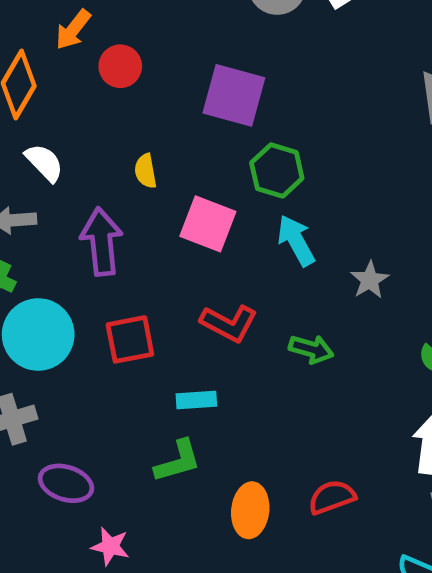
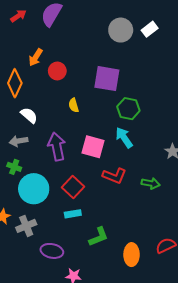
yellow semicircle: (146, 171) -> (74, 105), moved
pink square: (208, 224) -> (93, 147), moved
cyan arrow: (296, 241) -> (124, 138), moved
red square: (130, 339) -> (73, 187), turned -30
cyan rectangle: (196, 400) -> (73, 214), moved

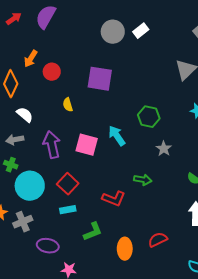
green hexagon: (128, 109) -> (149, 117), moved
red L-shape: (114, 176) -> (114, 199), moved

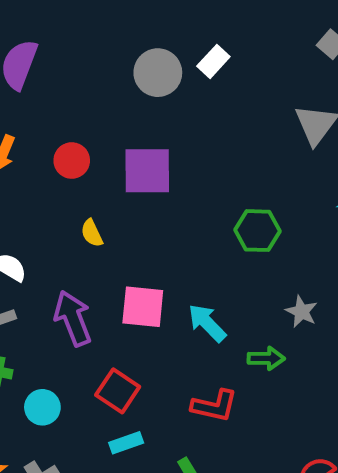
red circle: (52, 72) -> (72, 161), moved
cyan arrow: (117, 136) -> (207, 323), moved
gray star: (164, 149) -> (302, 312), moved
cyan circle: (30, 186) -> (42, 407), size x0.6

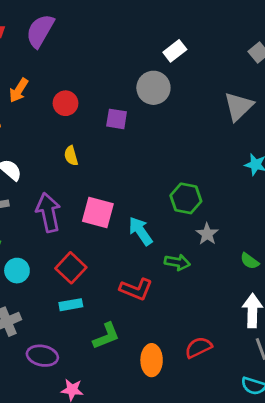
gray circle: (158, 73) -> (153, 88), moved
purple square: (147, 171) -> (117, 119), size x0.6
green hexagon: (258, 231) -> (186, 198), moved

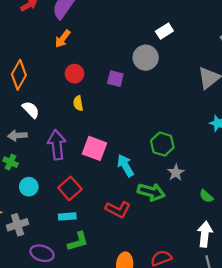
orange arrow: (19, 90) -> (63, 39), moved
red circle: (66, 103) -> (74, 74), moved
green arrow: (177, 262) -> (151, 192), size x1.4
green L-shape: (106, 336) -> (78, 241), moved

